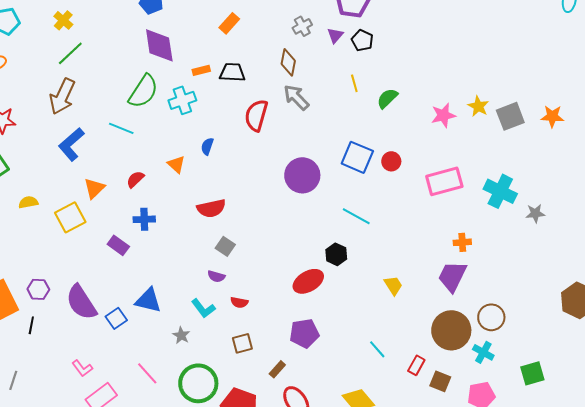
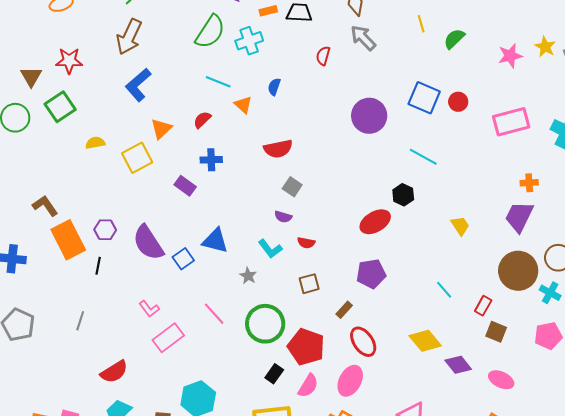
red semicircle: (256, 115) -> (323, 56), size x0.6
cyan line: (121, 128) -> (218, 82), moved
brown square: (440, 381) -> (496, 332), moved

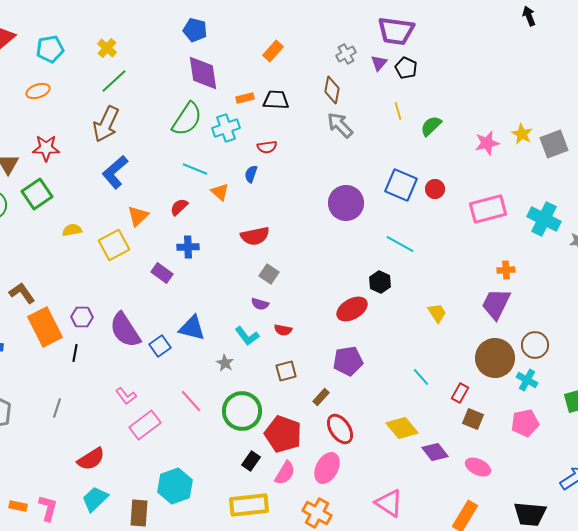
red semicircle: (323, 56) -> (267, 147), moved, turned -114

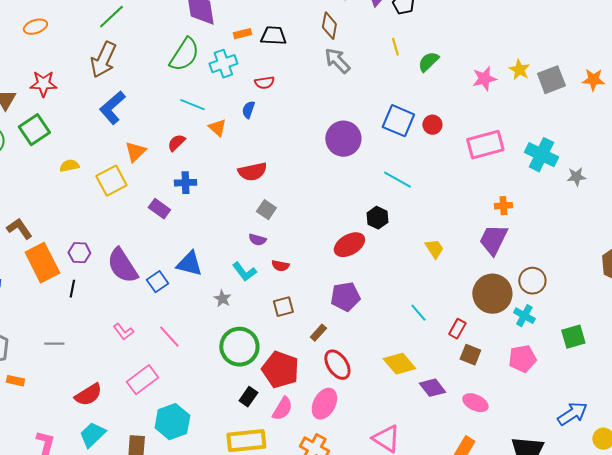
pink line: (191, 401) -> (169, 337), moved
gray line: (57, 408) -> (54, 344), turned 72
pink rectangle: (145, 425) -> (142, 380), moved
orange rectangle: (18, 506) -> (15, 381), moved

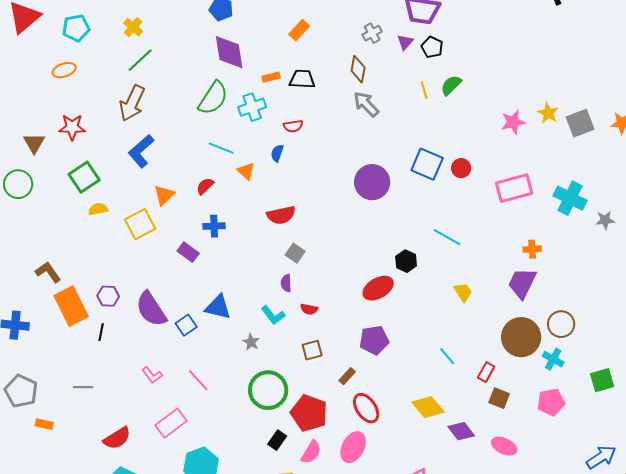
green semicircle: (428, 62) -> (451, 85), moved
green square: (34, 130) -> (84, 177), moved
cyan line: (397, 180) -> (447, 237), moved
purple semicircle: (257, 240) -> (286, 283), turned 72

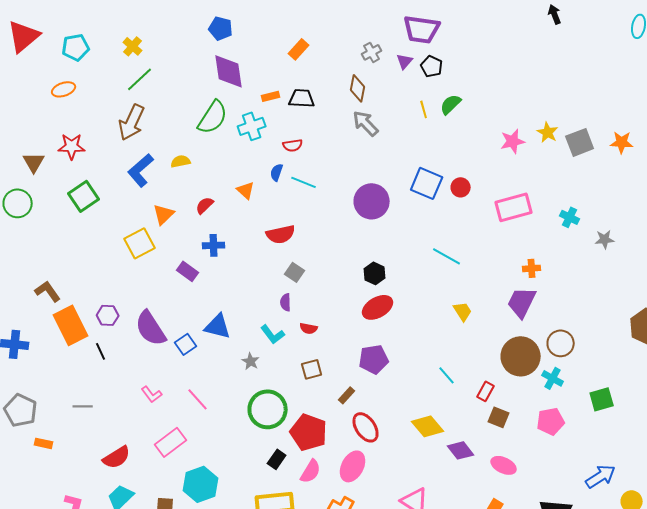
cyan line: (221, 148) -> (304, 182), moved
cyan cross: (570, 198) -> (570, 217), size x0.6
yellow semicircle: (98, 209) -> (181, 161), moved
black hexagon: (406, 261) -> (375, 273), moved
black line: (101, 332) -> (101, 351), turned -36

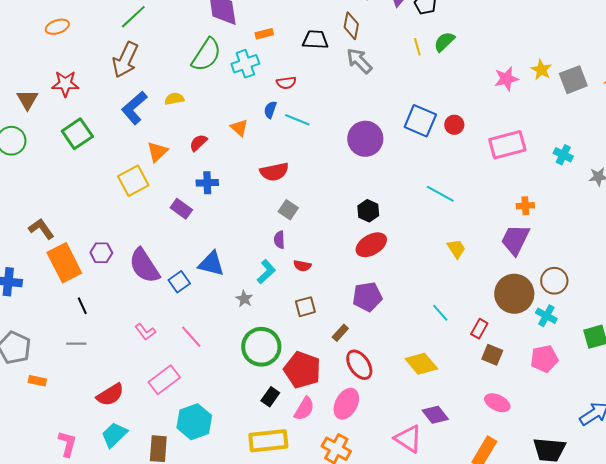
black trapezoid: (302, 98) -> (315, 40), moved
cyan L-shape: (273, 334) -> (266, 272), turned -95
black line: (101, 351) -> (82, 306), moved
purple diamond: (461, 450) -> (435, 415), moved

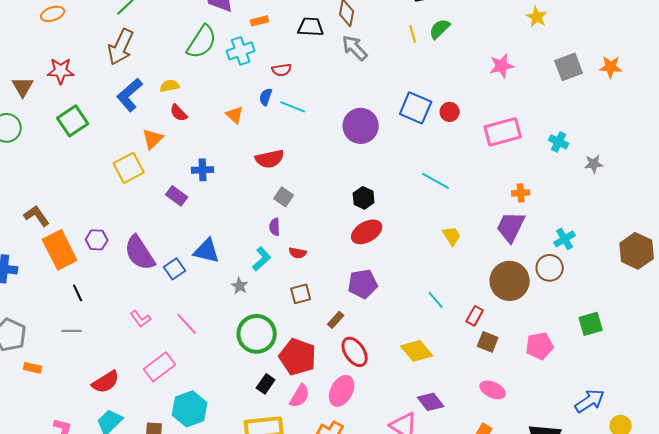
yellow star: (541, 70) -> (537, 17), moved
red semicircle: (198, 143) -> (179, 113), moved, turned -90
cyan cross: (546, 316) -> (565, 239), moved, turned 30

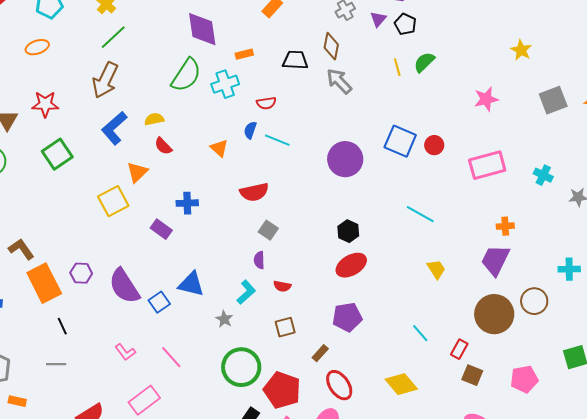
cyan cross: (565, 239) -> (569, 269), moved, turned 30

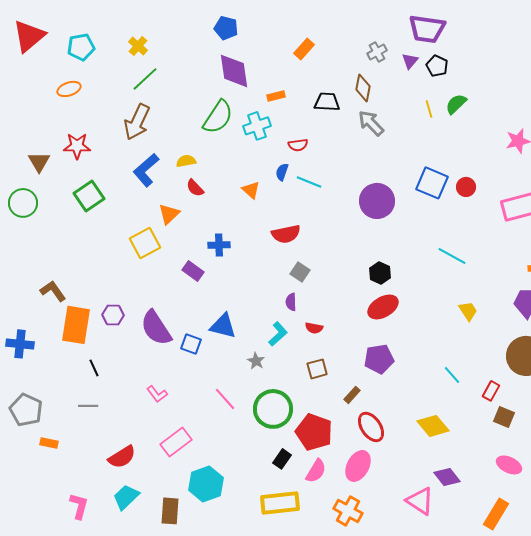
orange rectangle: (44, 283) -> (76, 325), turned 36
blue square: (159, 302) -> (191, 344), turned -35
pink line: (171, 357) -> (225, 399), moved

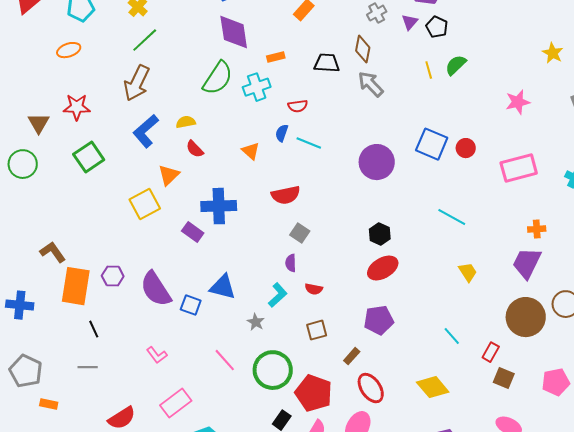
blue cross: (219, 245) -> (219, 206), size x1.6

